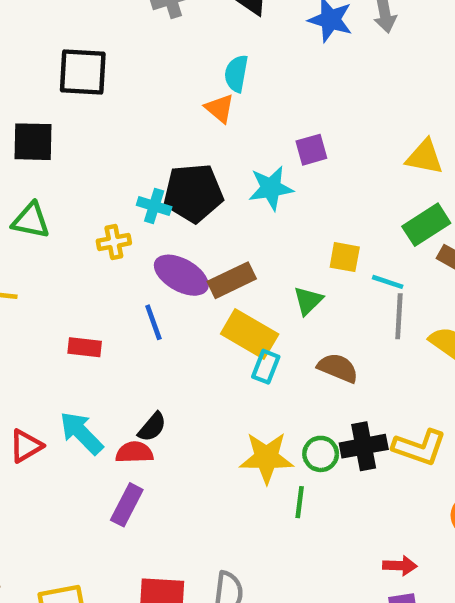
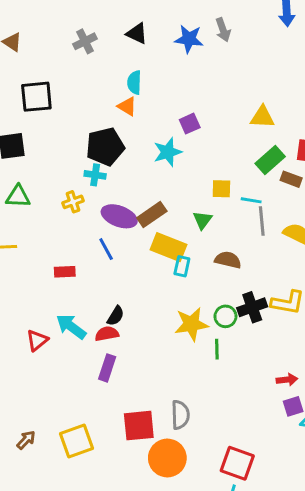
black pentagon: (193, 193) -> (105, 147), moved

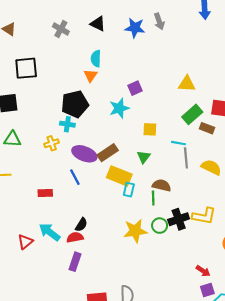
gray cross: (85, 41) -> (61, 29), turned -35
orange triangle: (127, 106) -> (91, 75), turned 32
yellow square: (221, 189) -> (150, 129), moved
green line: (217, 349) -> (153, 198), moved
red arrow: (287, 380) -> (203, 271), turned 40

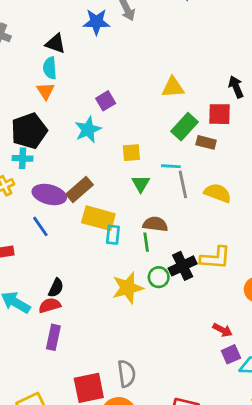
black triangle: (98, 24) -> (55, 44), moved
green triangle: (144, 157) -> (141, 184), moved

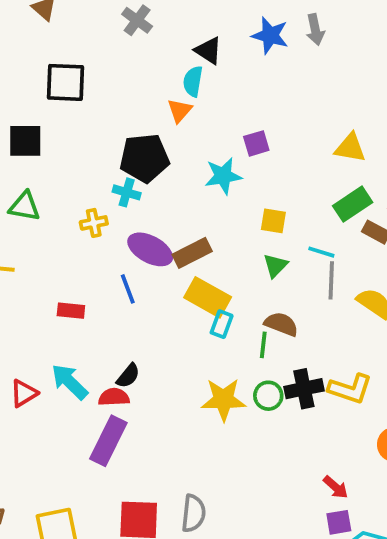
purple rectangle: (53, 337) -> (108, 441), size x1.4

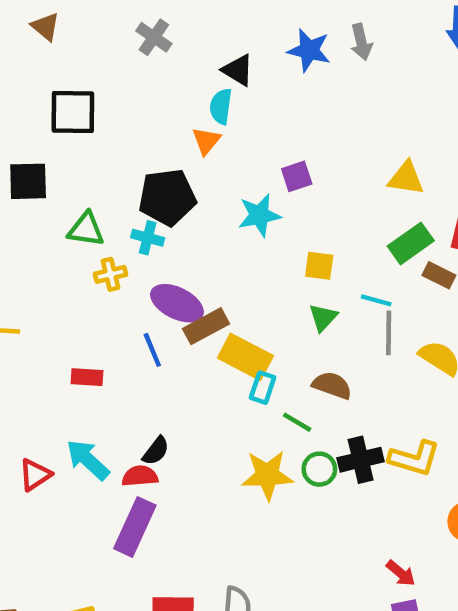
green triangle: (25, 206) -> (86, 229), moved
brown rectangle: (192, 253) -> (206, 326), moved
green line: (263, 345) -> (297, 422), moved, turned -64

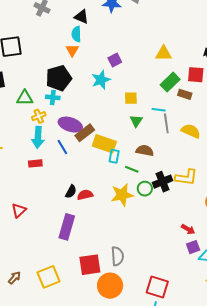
cyan arrow: (88, 460) -> (38, 137), moved, turned -120
red semicircle: (140, 476) -> (85, 195), moved

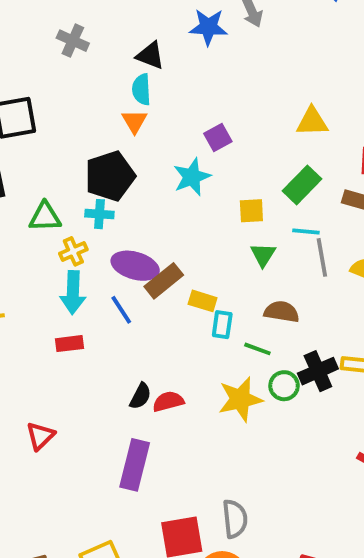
green rectangle: (170, 82) -> (302, 185), moved
yellow rectangle: (104, 144) -> (203, 301), size x0.6

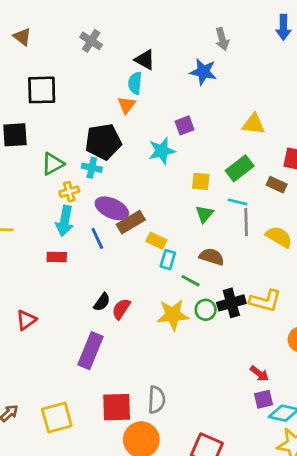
blue star: (208, 27) -> (203, 72), moved
green triangle: (45, 217) -> (53, 164), turned -35
red semicircle: (168, 401) -> (121, 309), turned -50

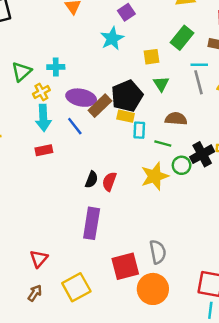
black pentagon: (103, 142) -> (127, 96), moved
cyan line: (238, 202) -> (199, 65), moved
red triangle: (26, 320) -> (39, 259), moved

